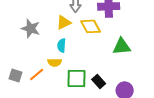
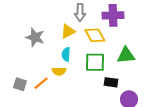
green square: (77, 78) -> (95, 62), moved
black rectangle: (99, 81) -> (111, 82), moved, turned -40

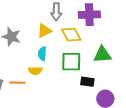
orange line: (41, 83) -> (17, 83), turned 42

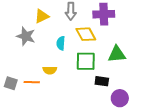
yellow triangle: (44, 31) -> (42, 16), moved
cyan semicircle: (42, 54) -> (61, 43), moved

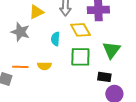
green triangle: (117, 54) -> (111, 50), turned -48
black rectangle: (102, 81) -> (104, 77), moved
orange line: (32, 82) -> (20, 67), moved

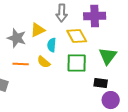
yellow triangle: (36, 12) -> (38, 30), moved
yellow semicircle: (44, 66) -> (44, 62), moved, turned 40
orange line: (20, 67) -> (21, 64), moved

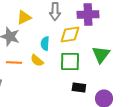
yellow triangle: (38, 30) -> (24, 18), moved
yellow diamond: (77, 36) -> (70, 34), turned -70
black rectangle: (101, 83) -> (79, 88), moved

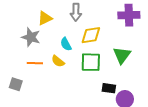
purple cross: (88, 14) -> (129, 15), moved
cyan semicircle: (45, 44) -> (66, 44), turned -32
black rectangle: (79, 88) -> (109, 88), moved

